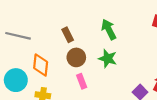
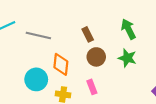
pink rectangle: (82, 81) -> (92, 87), moved

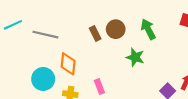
green arrow: (128, 29) -> (148, 29), moved
brown circle: (96, 57) -> (116, 29), moved

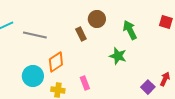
brown circle: (116, 29) -> (97, 19), moved
orange diamond: (68, 64) -> (56, 62), turned 50

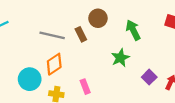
gray line: (35, 35) -> (52, 35), moved
green star: (118, 56) -> (120, 58), turned 30
purple square: (148, 87) -> (149, 77), moved

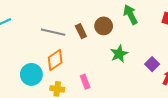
brown circle: (98, 18) -> (104, 26), moved
green arrow: (133, 30) -> (130, 15), moved
purple square: (149, 77) -> (152, 64), moved

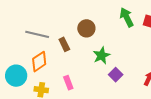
green arrow: (130, 15) -> (127, 17), moved
brown rectangle: (81, 31) -> (64, 44), moved
purple square: (152, 64) -> (116, 75), moved

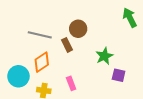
brown circle: (86, 28) -> (78, 29), moved
purple square: (116, 75) -> (119, 75), turned -32

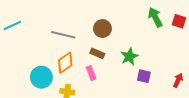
brown rectangle: (67, 45) -> (97, 53), moved, turned -40
pink rectangle: (71, 83) -> (91, 73), moved

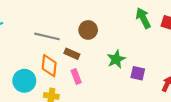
brown rectangle: (97, 53) -> (72, 54), moved
orange diamond: (65, 63) -> (49, 66), turned -50
purple square: (144, 76) -> (138, 73), moved

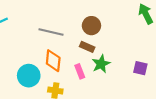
brown rectangle: (72, 54) -> (87, 47), moved
green star: (116, 59) -> (101, 64), moved

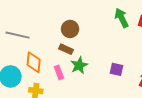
gray line: (51, 32) -> (17, 35), moved

